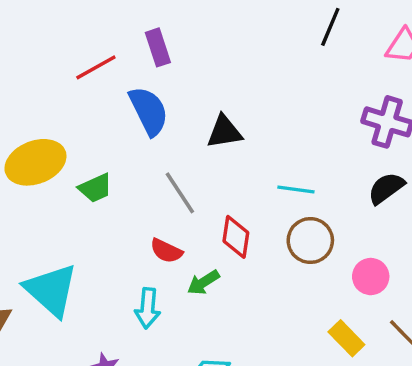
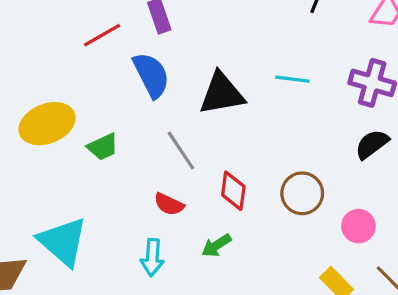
black triangle: (224, 132) -> (222, 94), size x1.4
cyan line: (296, 189) -> (292, 79), moved
green arrow: (203, 282) -> (216, 245), moved

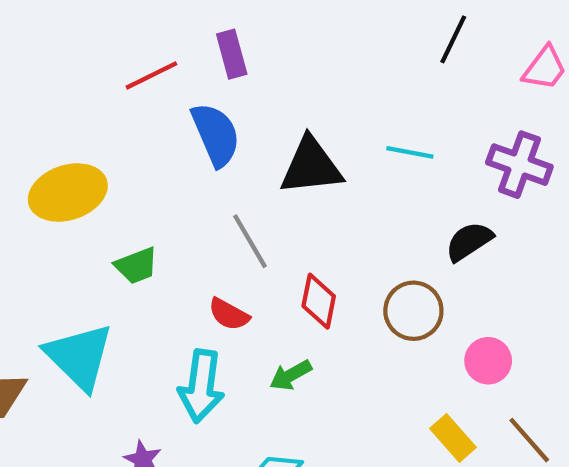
black semicircle: (372, 144) -> (469, 241), moved
green trapezoid: (103, 147) -> (136, 266), moved
cyan arrow: (152, 258) -> (201, 386), size x1.4

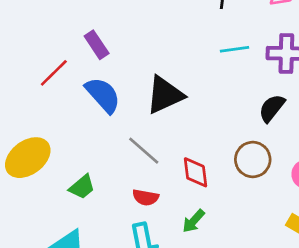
cyan line: (410, 152) -> (235, 49), moved

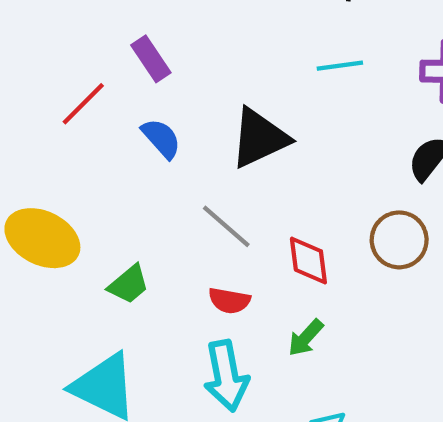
cyan line: (235, 49) -> (340, 66), moved
blue semicircle: (103, 95) -> (161, 138), size x0.7
yellow ellipse: (28, 158) -> (42, 238), turned 63

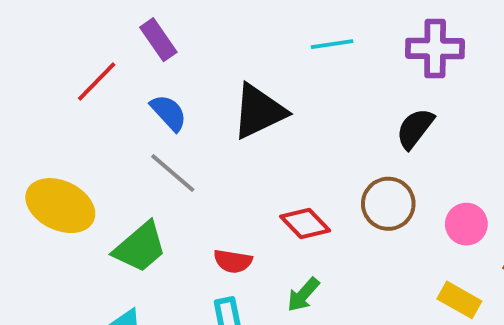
gray line: (226, 226) -> (173, 173), moved
red diamond: (308, 261) -> (305, 224), turned -36
green trapezoid: (129, 284) -> (140, 247), size x1.4

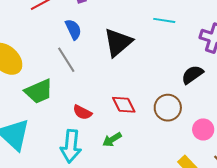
black triangle: (259, 111) -> (118, 42), turned -32

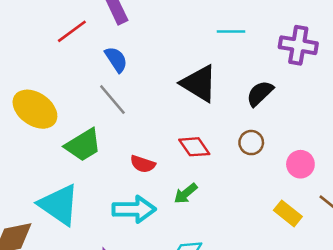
black triangle: (118, 42) -> (199, 83), moved, turned -40
black semicircle: (192, 75) -> (260, 93), moved
brown circle: (168, 108) -> (251, 143), size x0.7
cyan arrow: (71, 146) -> (134, 209), turned -88

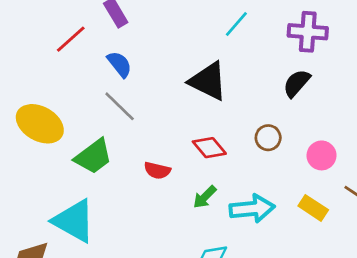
cyan line: (231, 31) -> (236, 24), turned -44
black semicircle: (260, 93) -> (297, 83), moved
cyan arrow: (134, 209) -> (252, 209), moved

